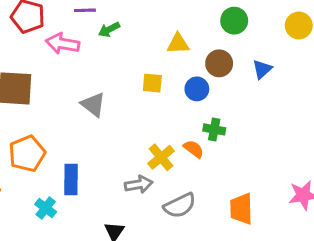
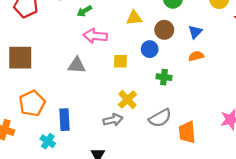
pink arrow: (62, 44) -> (95, 36), moved
yellow square: (152, 83) -> (120, 61), moved
gray triangle: (93, 105) -> (77, 65), turned -30
orange semicircle: (194, 149) -> (196, 56), moved, turned -48
gray semicircle: (180, 206) -> (160, 118), moved

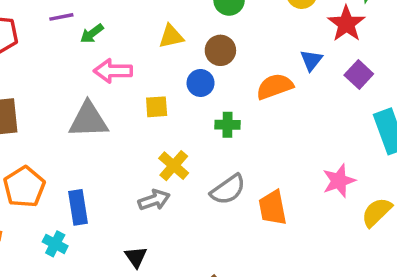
blue triangle: (195, 32) -> (311, 60), moved
orange semicircle: (196, 56) -> (275, 86), size x1.5
gray triangle: (77, 65) -> (88, 120), size x1.4

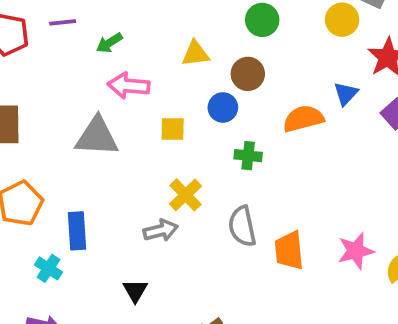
purple line: (61, 17) -> (63, 22), moved
pink star: (339, 181) -> (356, 251), moved
gray semicircle: (228, 190) -> (242, 226), turned 108

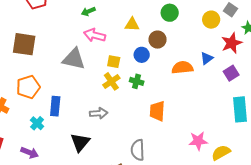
green cross: (248, 156) -> (137, 81), moved
yellow cross: (185, 195) -> (111, 81), moved
gray semicircle: (242, 226) -> (138, 150), moved
orange trapezoid: (289, 251) -> (157, 111), moved
black triangle: (135, 291) -> (80, 142), size x1.5

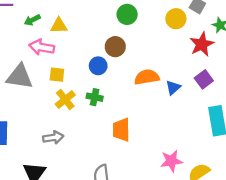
yellow triangle: (132, 24) -> (59, 26), moved
blue triangle: (207, 58) -> (173, 87), moved
yellow square: (114, 62) -> (57, 75), moved

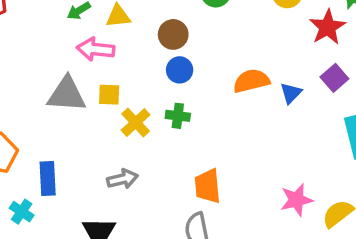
brown circle: (115, 47) -> (173, 34), moved
yellow square: (57, 75) -> (109, 95), moved
orange trapezoid: (121, 130) -> (208, 186), moved

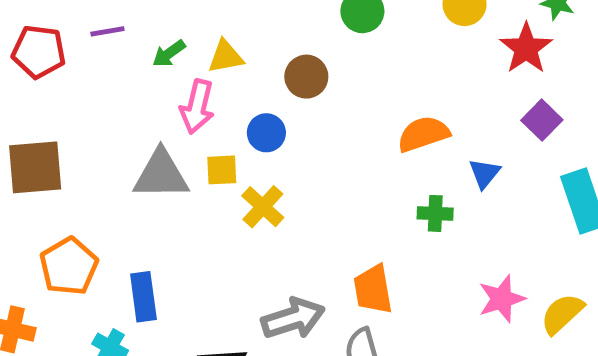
pink arrow: (96, 49) -> (197, 107), turned -78
blue circle: (180, 70) -> (266, 133), moved
blue triangle: (291, 93) -> (484, 173), moved
green cross: (178, 116) -> (435, 213), moved
gray arrow: (122, 179) -> (293, 318), moved, size x1.4

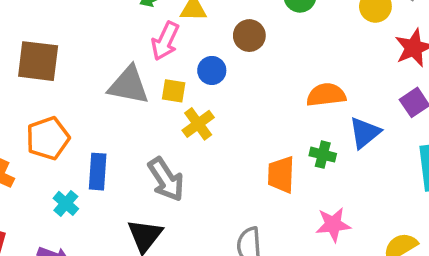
blue triangle: (484, 173) -> (365, 133), size x1.4
orange trapezoid: (373, 289) -> (281, 175), moved
pink star: (502, 299) -> (333, 225), moved
gray arrow: (293, 318) -> (166, 179), moved, turned 63

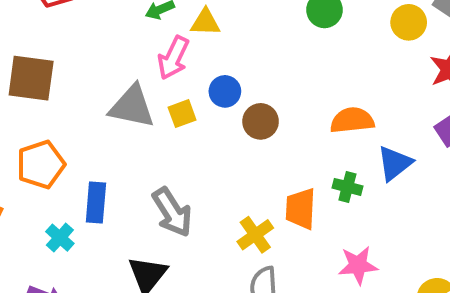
brown circle: (249, 36) -> (261, 121), moved
yellow square: (174, 91) -> (182, 114), turned -30
yellow cross: (198, 124) -> (255, 235), moved

